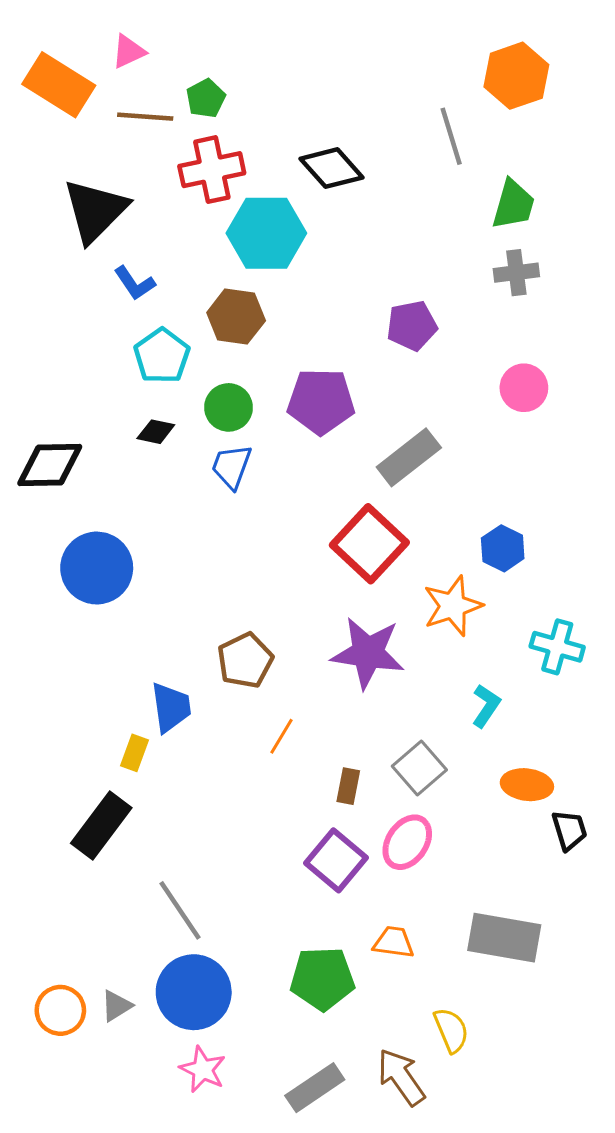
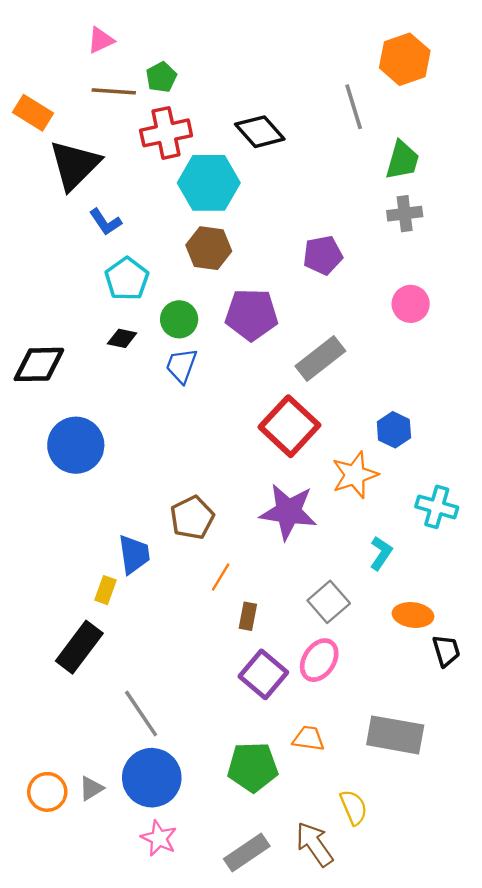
orange rectangle: (59, 85) -> (33, 113), moved, size x0.7
brown hexagon: (236, 317) -> (209, 248), moved
brown rectangle: (348, 786) -> (248, 616), moved

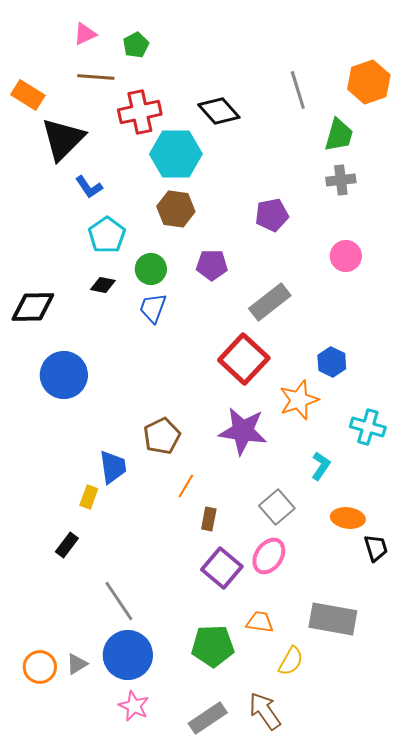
orange hexagon: (405, 59) -> (369, 82), moved
green pentagon: (161, 77) -> (136, 45), moved
purple pentagon: (252, 315) -> (212, 265), size x0.7
black rectangle: (79, 647) -> (67, 545), size x0.6
yellow semicircle: (354, 807) -> (291, 661), moved, turned 52

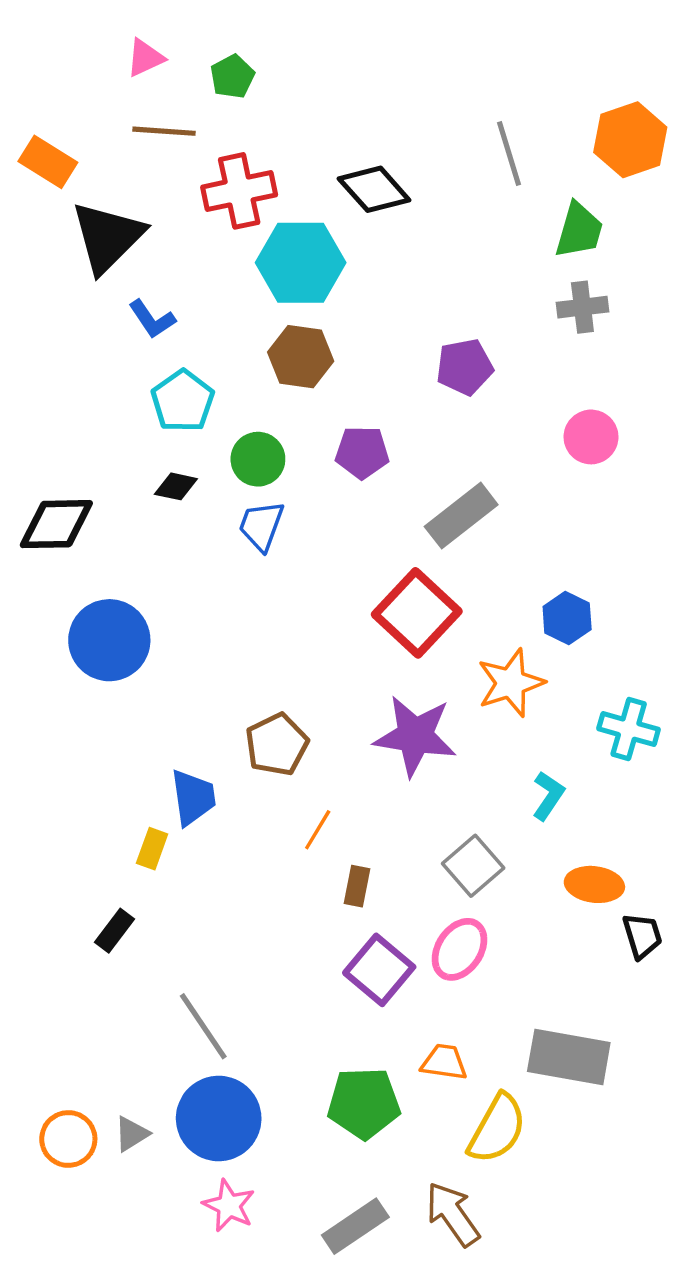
yellow semicircle: (291, 661) -> (497, 1129), size x1.4

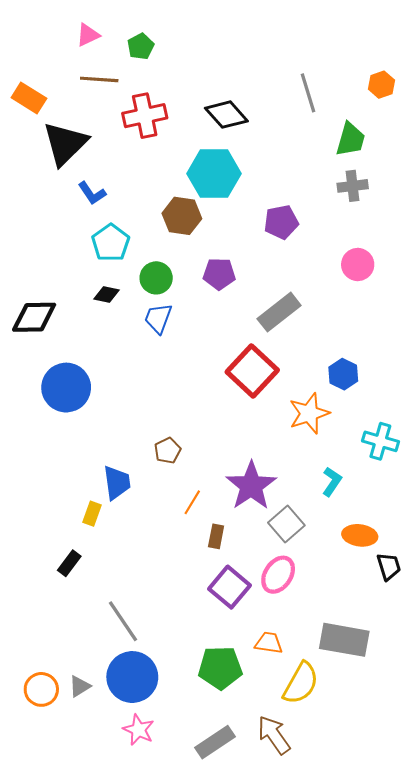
orange hexagon: (630, 140) -> (381, 85), size x0.6
cyan hexagon: (301, 263) -> (214, 174), moved
purple star: (415, 736) -> (251, 486), moved, turned 30
brown pentagon: (277, 744) -> (167, 451), size x0.7

